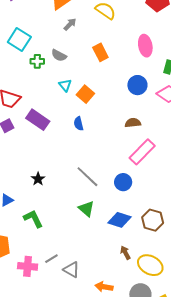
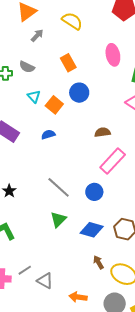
blue circle: (137, 85) -> (79, 93), moved
blue semicircle: (79, 124) -> (48, 135), turned 88
green triangle: (86, 209) -> (58, 219), turned 36

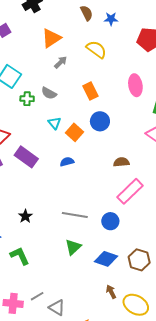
gray line: (59, 187) -> (75, 215), turned -35

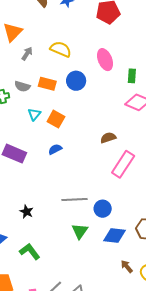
yellow semicircle: (96, 49) -> (61, 49), moved
orange rectangle: (90, 91) -> (47, 84), moved, turned -36
blue circle: (100, 121) -> (76, 81), moved
cyan triangle: (54, 123) -> (34, 114), turned 32
blue circle: (110, 221) -> (103, 209), moved

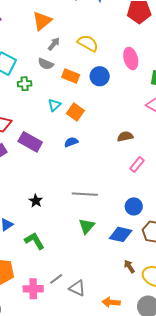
gray semicircle: (22, 86) -> (46, 64), moved
pink rectangle: (123, 164) -> (137, 165), size x0.6
blue circle: (103, 209) -> (134, 206), moved

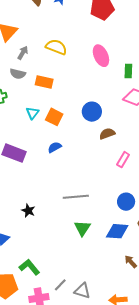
blue circle: (100, 76) -> (92, 112), moved
green L-shape: (34, 241) -> (29, 267), moved

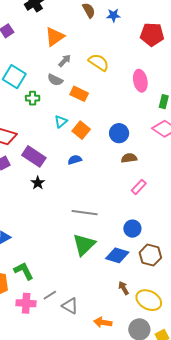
black star: (28, 211) -> (38, 183), moved
green triangle: (82, 228) -> (84, 245), size x1.4

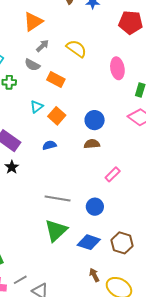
brown semicircle: (129, 158) -> (92, 144), moved
blue circle: (132, 229) -> (95, 207), moved

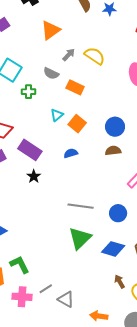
gray arrow: (42, 46) -> (69, 55), moved

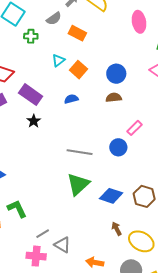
gray semicircle: (51, 73) -> (54, 19), turned -63
blue circle: (118, 213) -> (118, 147), moved
pink cross: (22, 297) -> (36, 256), moved

